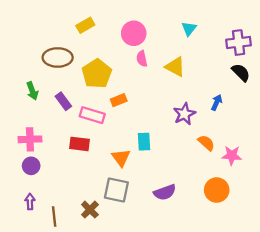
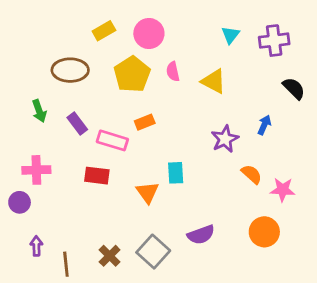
pink circle: (134, 33) -> (149, 33), moved
purple cross: (239, 43) -> (274, 41), moved
yellow pentagon: (97, 74) -> (132, 74), moved
purple circle: (31, 166) -> (20, 202), moved
gray square: (116, 190) -> (153, 252), moved, turned 30

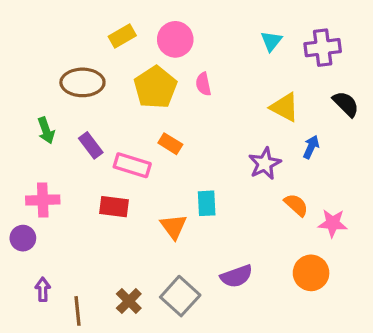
yellow triangle: (214, 81) -> (285, 107), moved
orange rectangle: (145, 122) -> (170, 144), turned 54

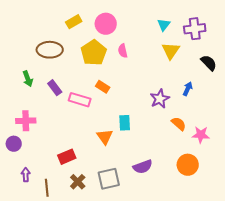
yellow triangle: (285, 107) -> (171, 51), moved, turned 36
red rectangle: (114, 207) -> (67, 157), moved, turned -30
gray square: (180, 296) -> (109, 179), turned 35

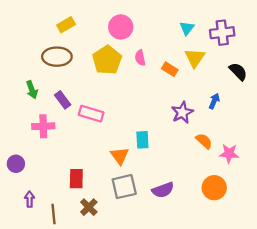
yellow rectangle: (74, 22) -> (66, 25), moved
orange rectangle: (103, 87) -> (170, 69), moved
pink cross: (26, 121) -> (43, 126), moved
red rectangle: (67, 157) -> (76, 179), turned -66
gray square: (109, 179) -> (124, 187), moved

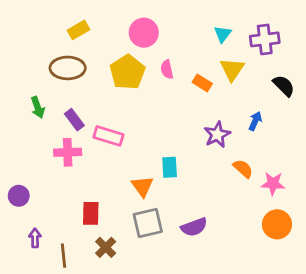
pink cross: (43, 126) -> (68, 152), moved
orange circle: (214, 188) -> (277, 224), moved

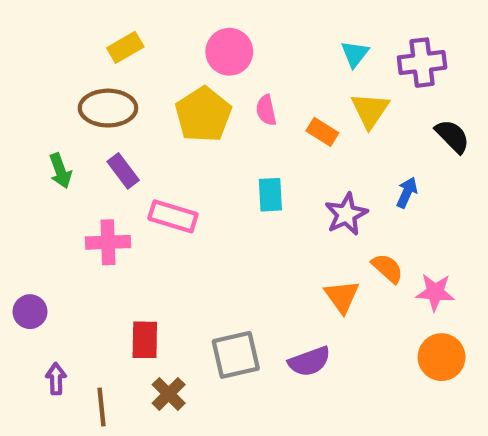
purple rectangle: (74, 120) -> (123, 171), moved
cyan rectangle: (170, 167) -> (270, 195), moved
orange triangle: (142, 186) -> (342, 296), moved

